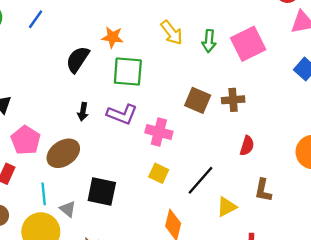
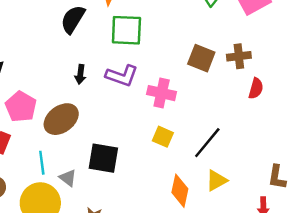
red semicircle: (247, 146) -> (256, 88), moved
brown L-shape: (263, 190) -> (277, 177), moved
yellow triangle: (227, 207) -> (216, 180), moved

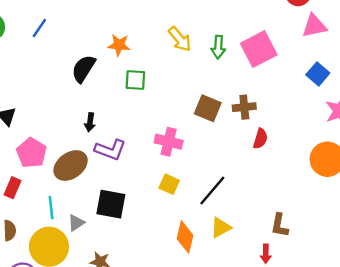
green square: (126, 30) -> (135, 80), size x0.7
purple L-shape: (122, 76) -> (110, 150), moved
gray triangle: (68, 178) -> (76, 223), turned 48

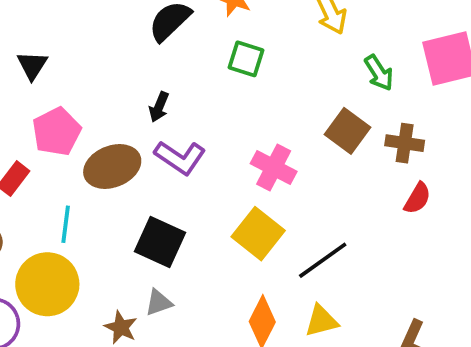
green arrow: (218, 47) -> (379, 73), moved, turned -50
yellow square: (169, 184) -> (258, 234), size x1.5
gray triangle: (76, 223) -> (159, 303), moved

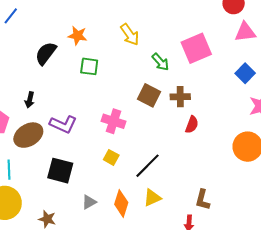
black arrow: (159, 107) -> (30, 100), moved
yellow square: (258, 234) -> (111, 157), size x0.6
gray triangle: (159, 303) -> (89, 202), moved

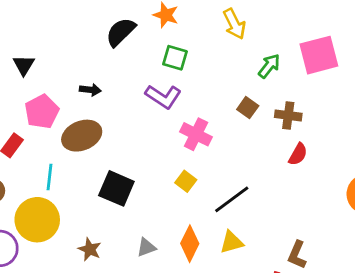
green arrow: (160, 62) -> (269, 66), turned -108
brown square: (149, 95) -> (248, 108), size x0.7
black arrow: (30, 100) -> (90, 90), turned -105
purple L-shape: (63, 124) -> (163, 97), moved
gray triangle: (89, 202) -> (146, 247), moved

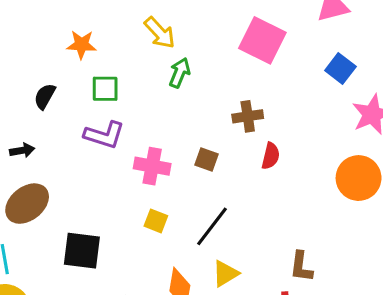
black semicircle: (121, 32) -> (45, 96), moved, size x0.7
pink square: (319, 55) -> (262, 40), turned -33
green arrow: (269, 66) -> (180, 73), moved
brown square: (248, 108) -> (207, 159), moved

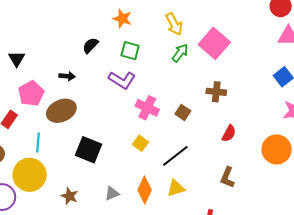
pink square: (262, 40) -> (214, 43), moved
red semicircle: (271, 156) -> (229, 133), moved
brown L-shape: (301, 267) -> (227, 177), moved

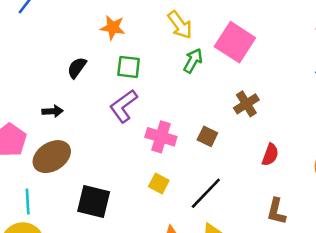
purple L-shape: (122, 80) -> (124, 106), turned 120
brown cross: (216, 92) -> (246, 104), turned -30

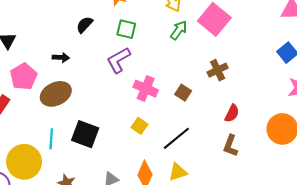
cyan line: (28, 201) -> (51, 139), moved
brown L-shape: (276, 211) -> (230, 146), moved

